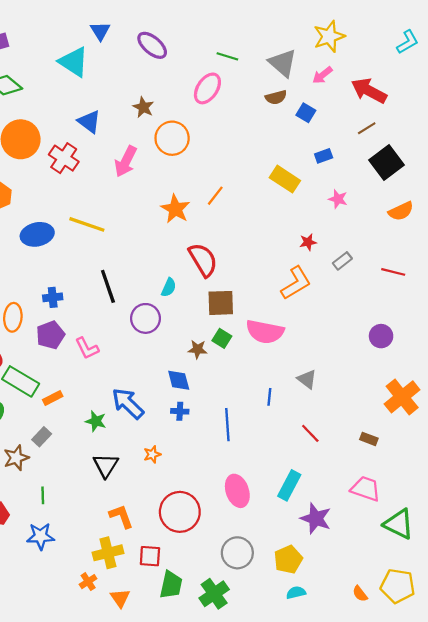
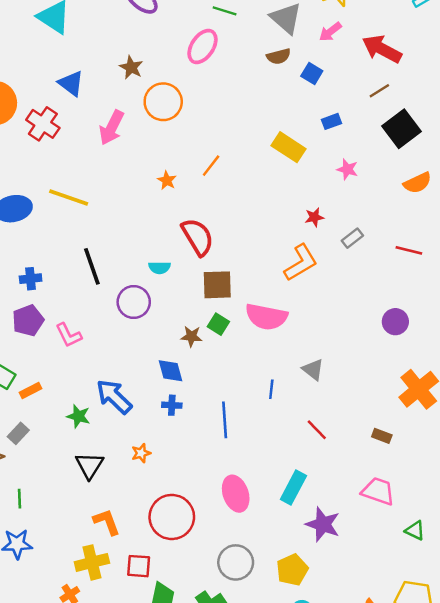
orange star: (175, 209) -> (167, 180), size x0.6
cyan semicircle: (169, 287) -> (160, 268), turned 66
green triangle: (399, 524) -> (415, 530), size x0.6

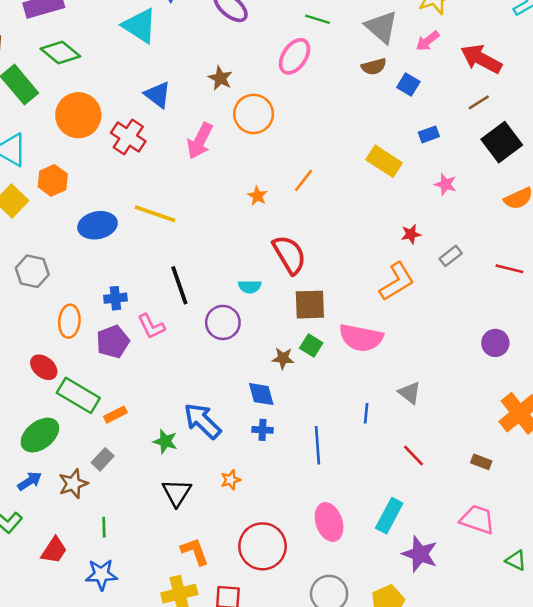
pink L-shape: (69, 335) -> (151, 326), moved

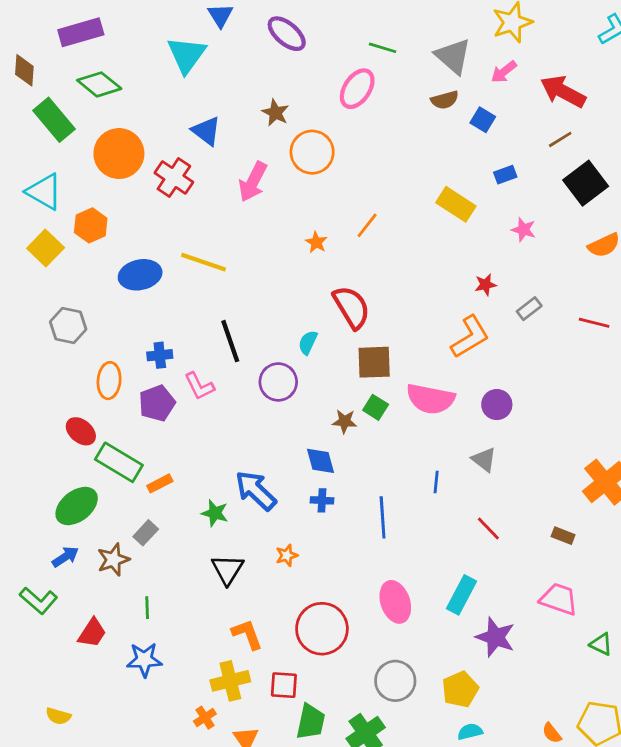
cyan triangle: (140, 26) -> (187, 55), turned 33
cyan semicircle: (250, 287) -> (308, 342), turned 115
purple circle: (495, 343) -> (497, 405), moved

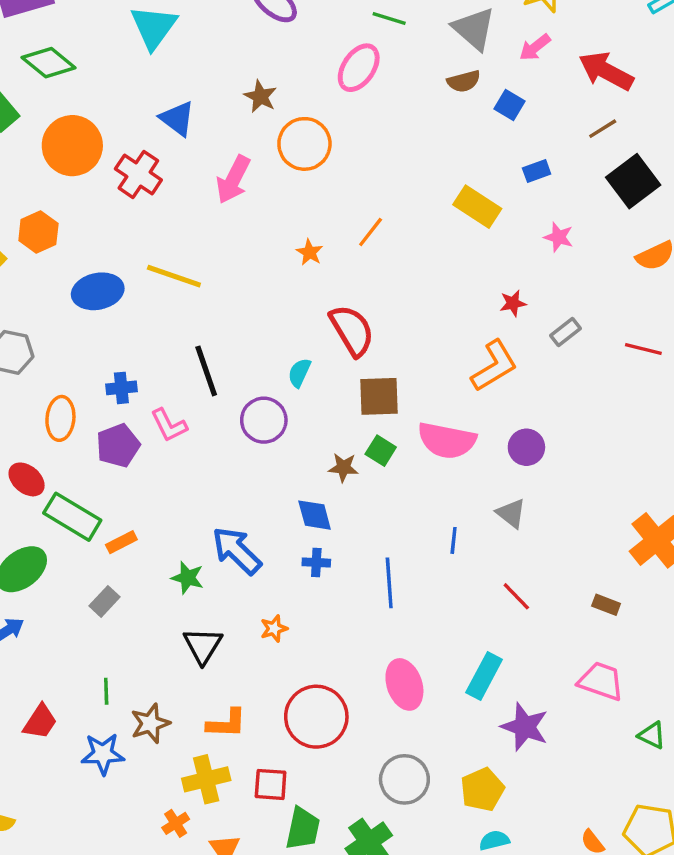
brown star: (113, 560) -> (150, 723), moved
orange L-shape: (247, 634) -> (227, 723), turned 112

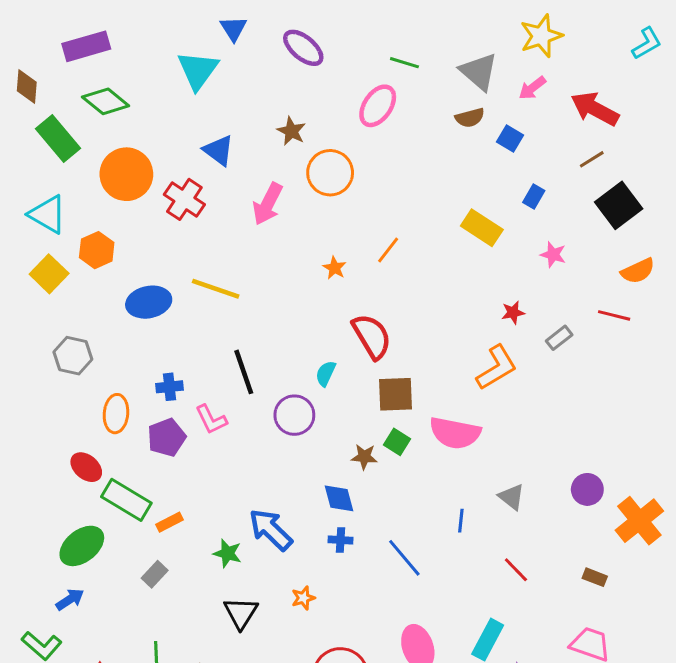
blue rectangle: (537, 171) -> (534, 197), turned -40
red line: (643, 349) -> (614, 315), moved
purple circle: (526, 447) -> (587, 489), moved
blue line: (389, 583) -> (404, 558), turned -36

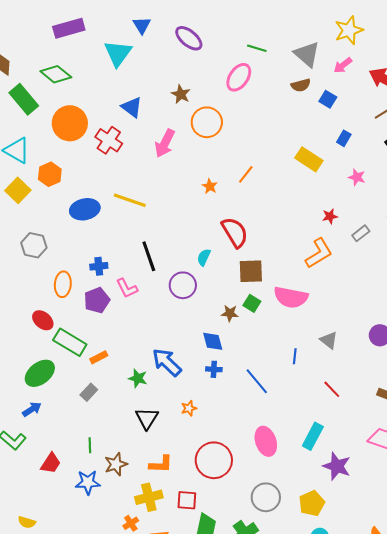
purple rectangle: (86, 46) -> (69, 28), moved

